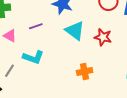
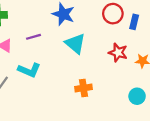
red star: (103, 37) -> (118, 53), moved

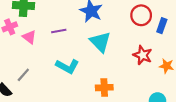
cyan L-shape: (29, 70) -> (67, 66), moved

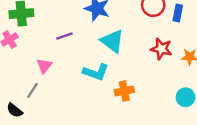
pink triangle: (29, 37) -> (44, 66), moved, turned 40
cyan L-shape: (67, 66) -> (96, 72), moved

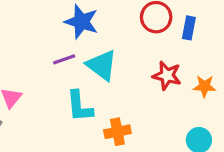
purple line: (65, 36) -> (64, 59), moved
cyan L-shape: (96, 72) -> (80, 106), turned 65

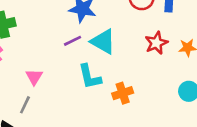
red star: (167, 76) -> (156, 43), turned -30

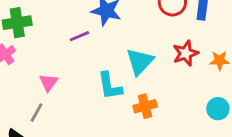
purple line: (72, 41) -> (79, 36), moved
cyan triangle: (103, 42) -> (140, 62), moved, turned 40

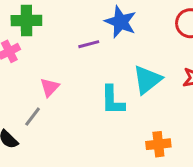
orange cross: (145, 106) -> (158, 144), moved

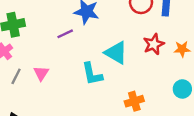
cyan triangle: (147, 80) -> (116, 53), turned -40
gray line: (33, 117) -> (16, 76), moved

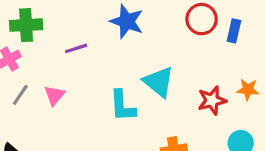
purple line: (65, 34) -> (76, 48), moved
red star: (154, 44) -> (212, 100), moved

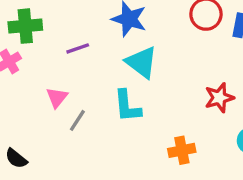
cyan triangle: (159, 82) -> (142, 62), moved
gray line: (20, 95) -> (77, 120), moved

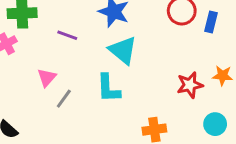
purple line: (78, 48) -> (67, 35), turned 36

